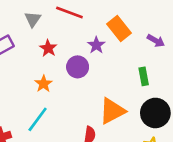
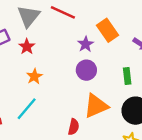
gray triangle: (33, 19) -> (29, 16), size x1.5
red star: (48, 48) -> (27, 47), moved
purple circle: (78, 67) -> (86, 70), moved

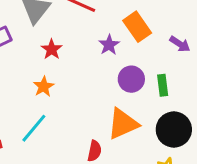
red star: (27, 47) -> (52, 49), moved
purple circle: (86, 70) -> (131, 79), moved

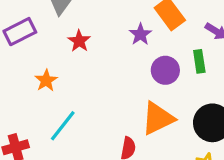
green rectangle: (163, 85) -> (199, 61), moved
orange star: (44, 87) -> (46, 80), moved

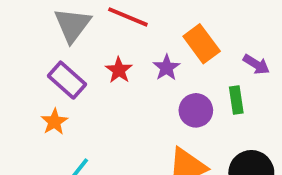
purple rectangle: (20, 32) -> (67, 80), moved, turned 68
red star: (79, 41) -> (119, 70), moved

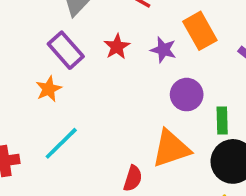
purple star: (167, 68) -> (163, 50), turned -30
green rectangle: (236, 100) -> (222, 120), moved

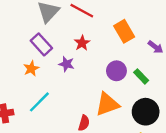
red star: (117, 47) -> (82, 43), moved
purple star: (163, 50) -> (67, 64), moved
green rectangle: (222, 120) -> (141, 76), moved, turned -42

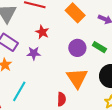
orange triangle: (107, 104) -> (77, 78), turned -30

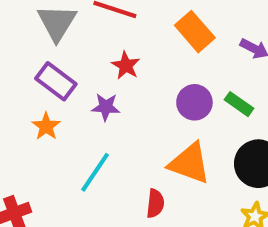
orange triangle: (77, 78) -> (190, 163), turned -40
cyan line: (19, 91) -> (95, 172), moved

